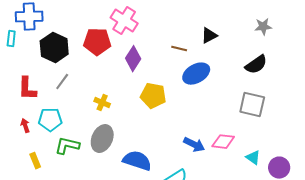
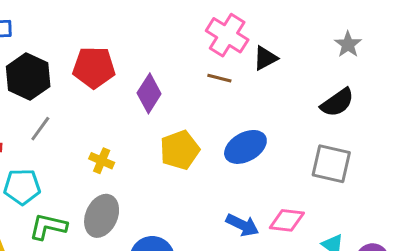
pink cross: (124, 21) -> (227, 35), moved
gray star: (263, 27) -> (348, 44), turned -30
blue ellipse: (196, 74) -> (245, 147), moved
yellow pentagon: (153, 96) -> (180, 150), turned -30

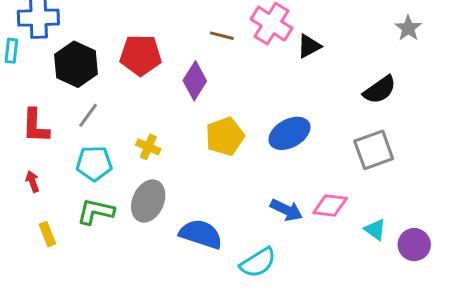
gray star: (348, 44) -> (408, 28), moved
brown line: (219, 78) -> (222, 36), moved
gray square: (331, 164) -> (374, 150), turned -33
cyan pentagon: (22, 187) -> (94, 163), moved

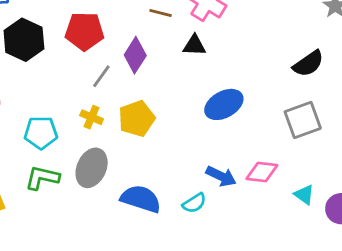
black triangle: (309, 46) -> (194, 45), moved, turned 30
gray line: (88, 115) -> (101, 76), moved
yellow pentagon: (225, 136) -> (137, 119), moved
cyan semicircle: (258, 263) -> (194, 203), moved, size x0.7

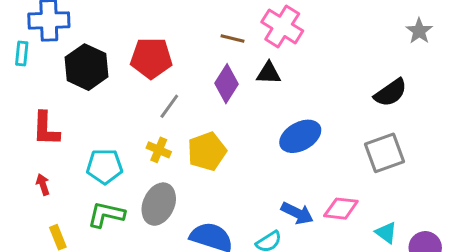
purple diamond: (135, 55) -> (226, 84), moved

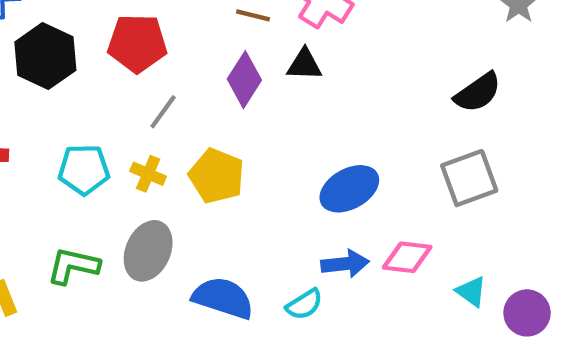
blue ellipse: (300, 136) -> (349, 189), moved
yellow pentagon: (207, 151) -> (217, 176), turned -30
cyan pentagon: (105, 166) -> (84, 170), moved
blue arrow: (297, 213) -> (345, 264), turned -32

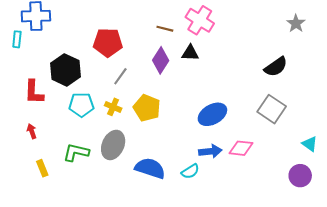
black hexagon: (45, 56) -> (66, 70), moved
gray square: (469, 178) -> (272, 109), turned -36
cyan triangle: (471, 292) -> (310, 144), moved

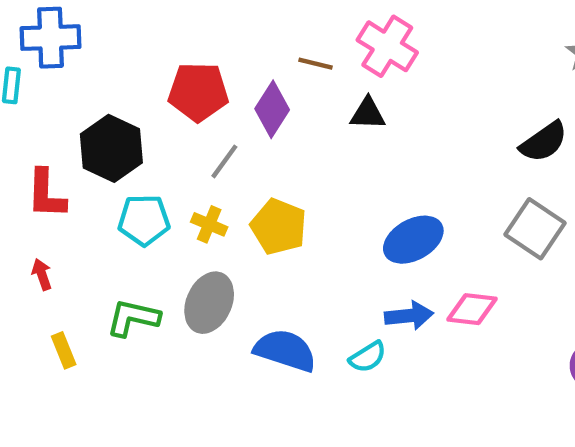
purple diamond: (161, 60) -> (272, 109), moved

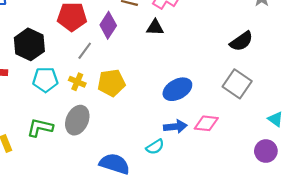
yellow pentagon: (279, 227) -> (111, 83), turned -30
blue semicircle: (285, 350) -> (115, 164), moved

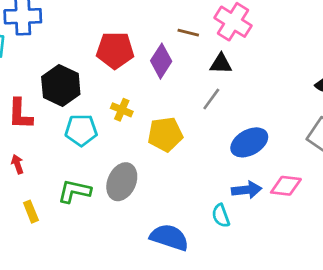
gray line: (85, 51) -> (211, 99), moved
yellow cross: (77, 82) -> (122, 110), moved
cyan semicircle: (155, 147) -> (221, 216), turned 102

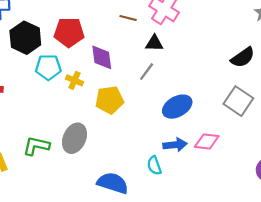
purple diamond: (161, 61) -> (102, 57), moved, turned -40
black hexagon: (61, 85) -> (25, 38), moved
cyan pentagon: (81, 130) -> (48, 67), moved

